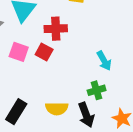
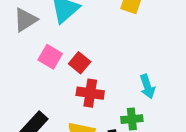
red cross: (56, 29) -> (90, 93), moved

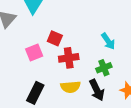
pink square: (50, 57) -> (34, 52), moved, turned -36

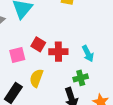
red cross: (69, 58) -> (58, 52), moved
yellow semicircle: (70, 87) -> (36, 78), moved, turned 108

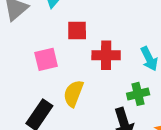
red square: (38, 44) -> (77, 30), moved, turned -32

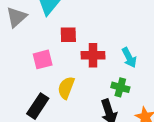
green cross: (138, 94) -> (120, 87), turned 30

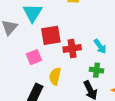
red square: (68, 35) -> (51, 35), size x1.5

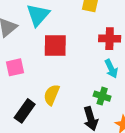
red cross: (72, 48) -> (110, 39), moved
pink square: (34, 57) -> (15, 67), moved

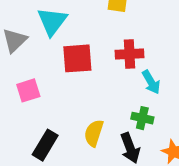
red cross: (110, 39) -> (129, 54), moved
yellow semicircle: (52, 95) -> (94, 133), moved

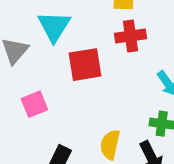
red cross: (129, 54) -> (130, 36), moved

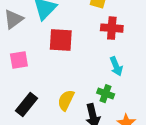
red cross: (130, 36) -> (112, 28), moved

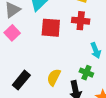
red cross: (112, 28) -> (81, 21), moved
pink square: (19, 60) -> (12, 33), moved, turned -35

